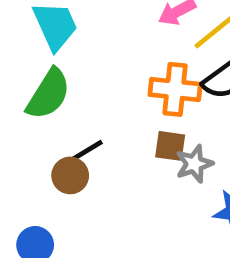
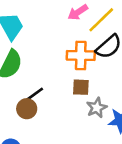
gray star: (194, 164) -> (97, 108), moved

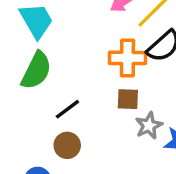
brown circle: (27, 109) -> (67, 145), moved

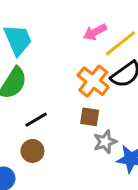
orange cross: (127, 58) -> (93, 81), turned 32

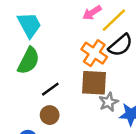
brown square: (90, 117) -> (94, 83), size x1.6

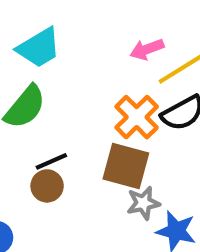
cyan trapezoid: (29, 25) -> (39, 48), turned 76
brown circle: (50, 115) -> (47, 186), moved

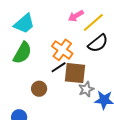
orange cross: (137, 117) -> (62, 50), moved
black line: (51, 161) -> (59, 67), moved

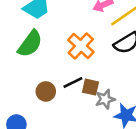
black line: (59, 67) -> (73, 82), moved
brown square: (75, 73) -> (90, 87), moved, size x0.6

